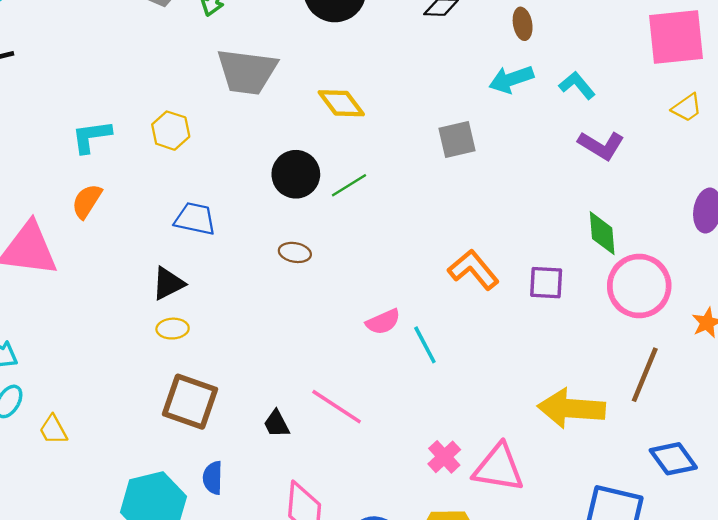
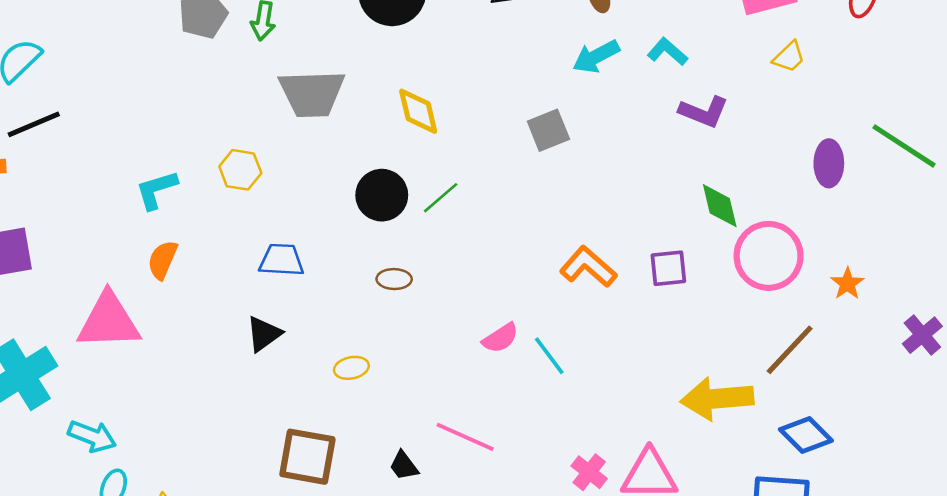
yellow diamond: (341, 103) -> (418, 111), turned 33
yellow ellipse: (173, 329) -> (351, 368), moved
brown line: (645, 375) -> (790, 350), turned 30
blue diamond: (673, 459) -> (806, 435), moved

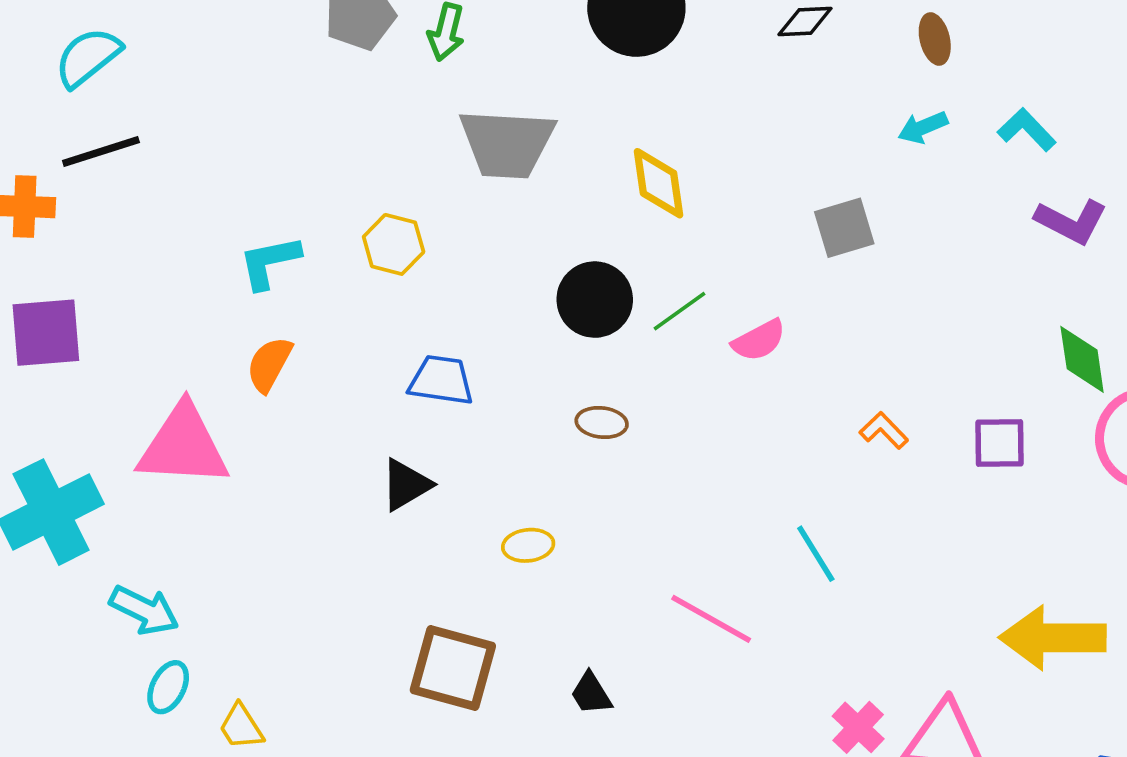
cyan arrow: (596, 57) -> (923, 127), size x0.7
orange L-shape: (588, 267) -> (884, 430), size x0.6
pink semicircle: (500, 338) -> (759, 340), moved
pink line: (465, 437) -> (711, 619), moved

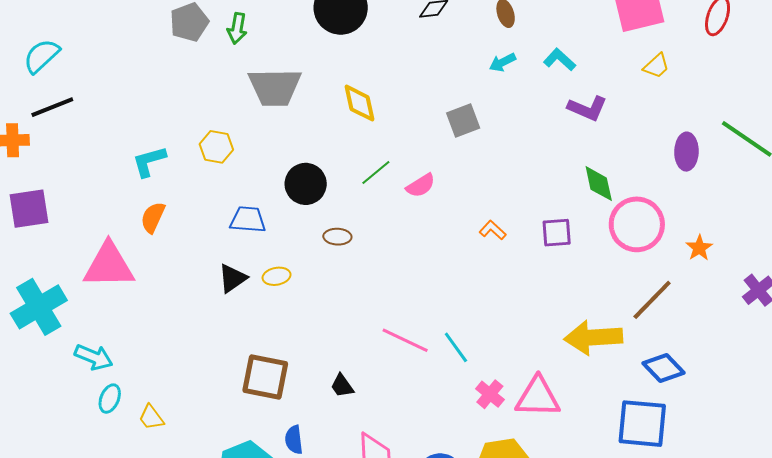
black circle: (595, 300) -> (306, 184), moved
yellow ellipse: (528, 545) -> (277, 276), moved
cyan line: (816, 554) -> (456, 347), moved

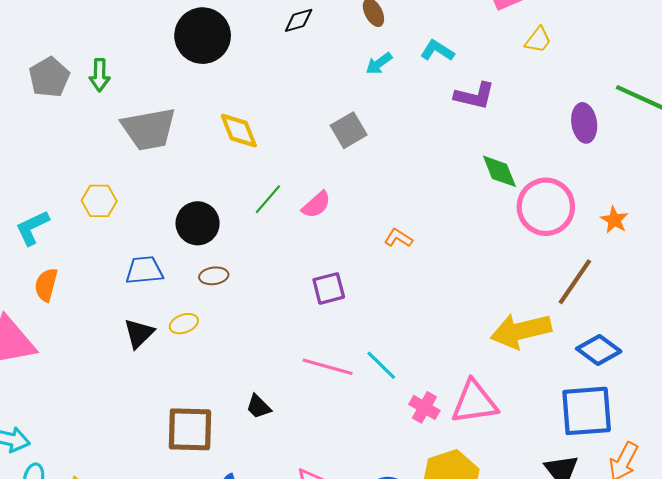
purple square: (557, 233) -> (329, 288), moved
brown ellipse: (337, 237) -> (214, 276), moved
black trapezoid: (342, 386) -> (258, 407), moved

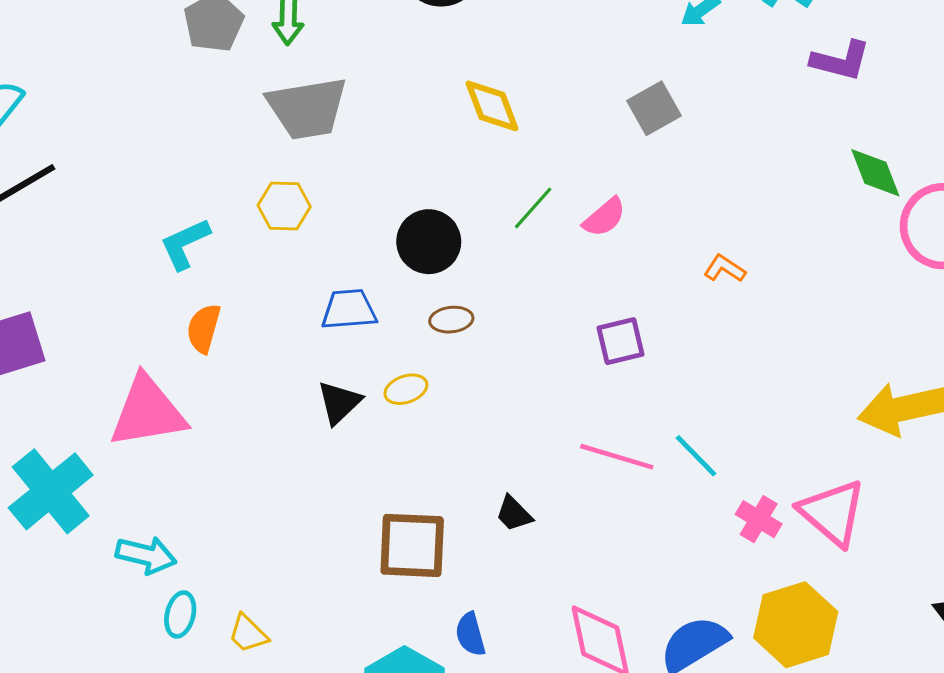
gray trapezoid: (149, 129) -> (307, 108), moved
pink triangle: (474, 402) -> (832, 513), turned 48

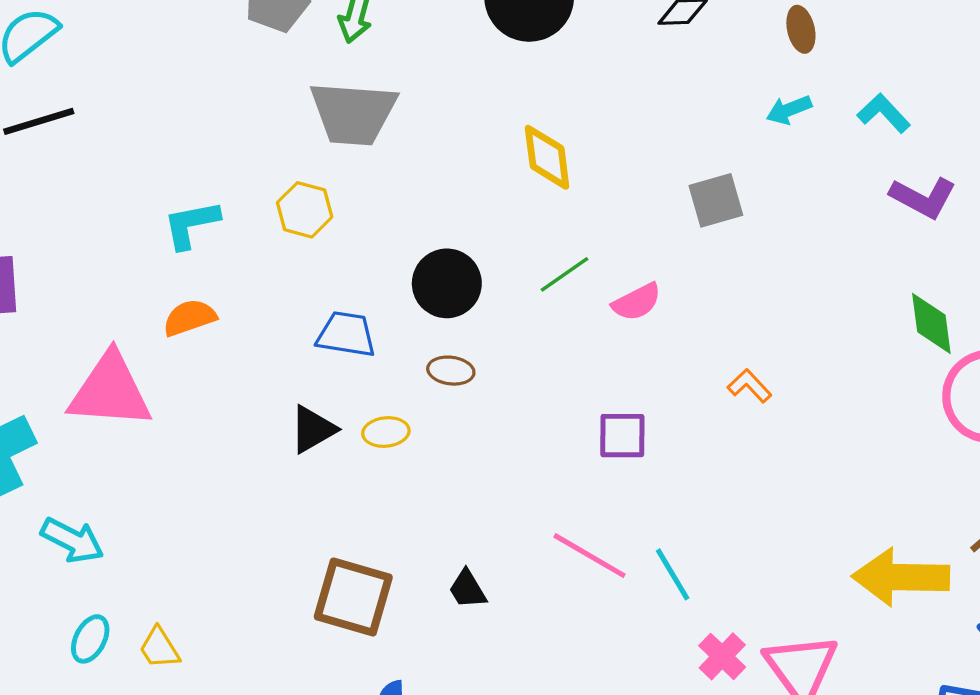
orange semicircle: (204, 328) -> (190, 318), turned 42
cyan ellipse: (180, 614) -> (90, 639), moved

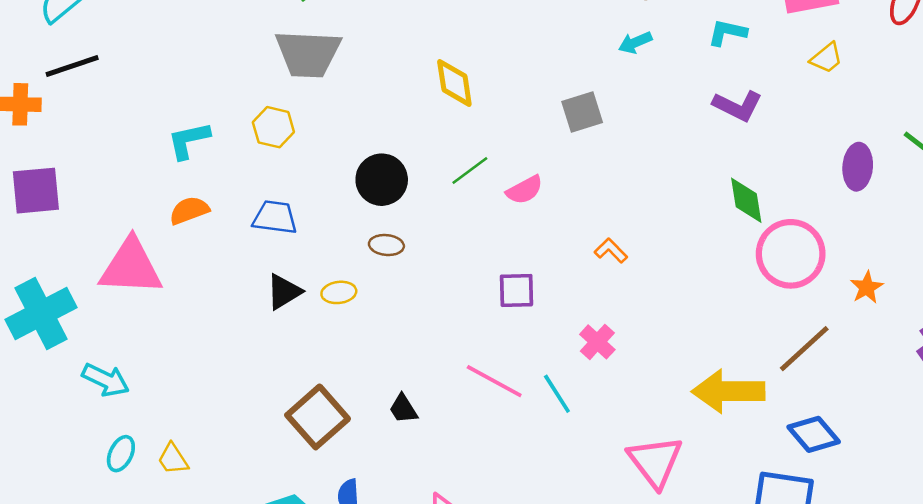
cyan L-shape: (884, 113) -> (727, 32), moved, turned -33
blue trapezoid: (346, 334) -> (275, 217), moved
brown square: (353, 597) -> (318, 417), turned 34
pink cross: (722, 656) -> (597, 342), moved

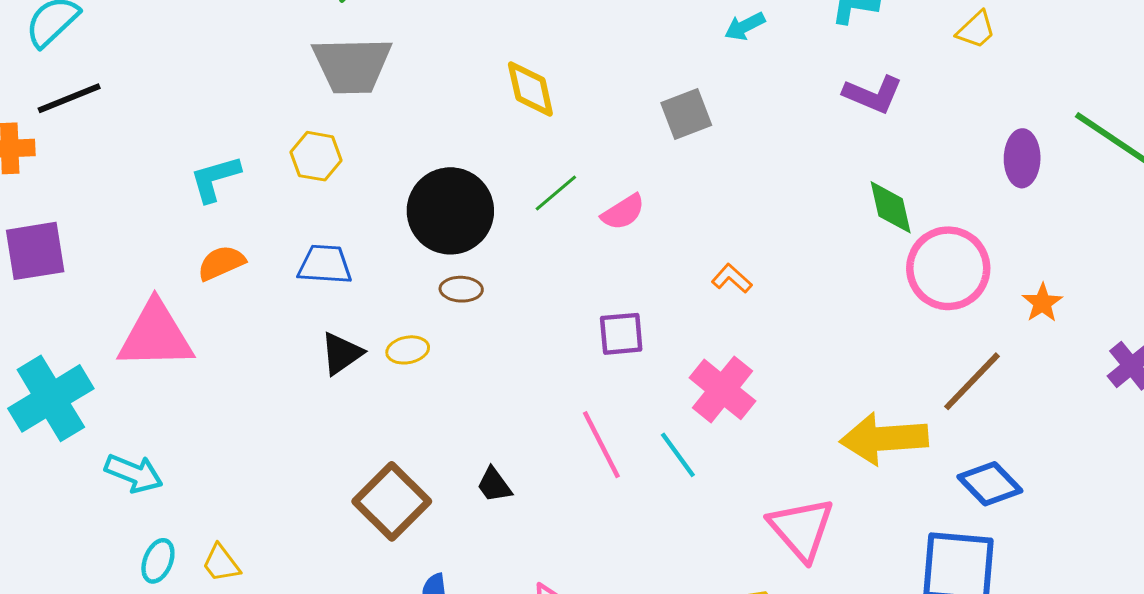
black circle: (382, 180) -> (450, 211), size x1.4
pink cross: (597, 342) -> (723, 389), size x1.5
pink line: (494, 381) -> (601, 445), turned 38

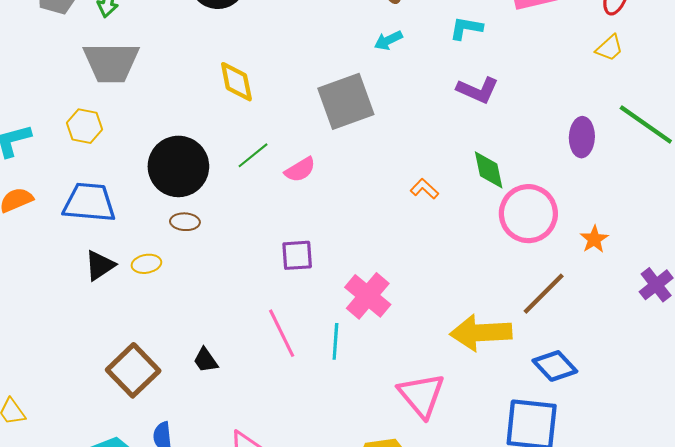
yellow trapezoid: (976, 30) -> (609, 48), moved
gray square: (686, 114) -> (346, 101), size x1.6
blue trapezoid: (325, 265) -> (89, 203), size x1.4
orange L-shape: (732, 278) -> (424, 189), moved
cyan line: (678, 455) -> (335, 341), turned 39

